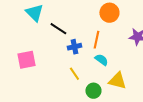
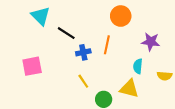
cyan semicircle: (101, 60) -> (138, 66), moved, turned -120

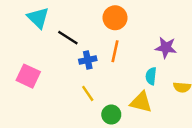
orange circle: (121, 16) -> (115, 18), moved
pink square: (32, 66) -> (28, 76), turned 36

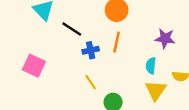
yellow triangle: (141, 102) -> (156, 90), moved, turned 50

